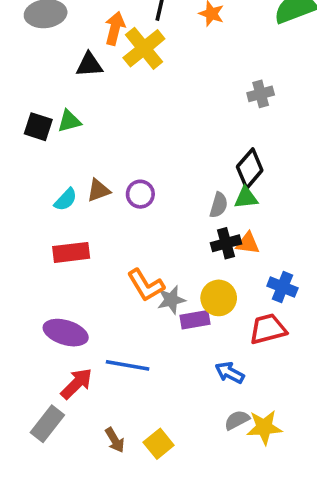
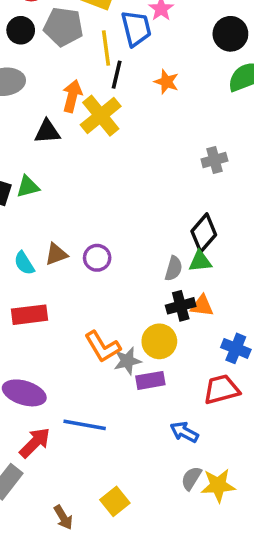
cyan semicircle: (66, 200) -> (24, 263), turned 105
yellow circle: (219, 298) -> (159, 341), moved
gray semicircle: (237, 420) -> (191, 478), turned -30
brown arrow: (115, 440) -> (63, 517), moved

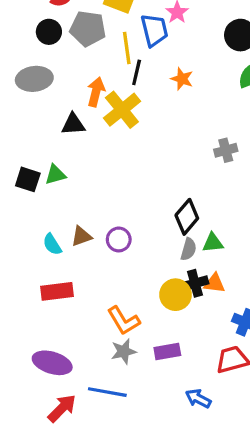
black diamond: (204, 233) -> (187, 217), moved
yellow circle: (159, 341) -> (175, 295), moved
gray star: (127, 361) -> (124, 351), moved

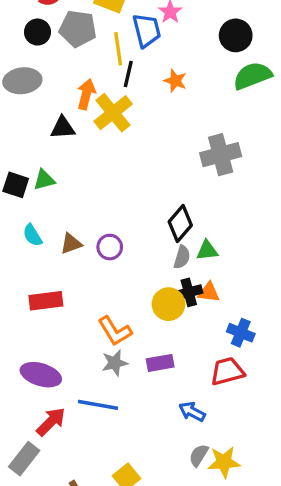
gray cross: (226, 150) -> (221, 155), size x1.6
cyan semicircle: (52, 244) -> (32, 235), moved

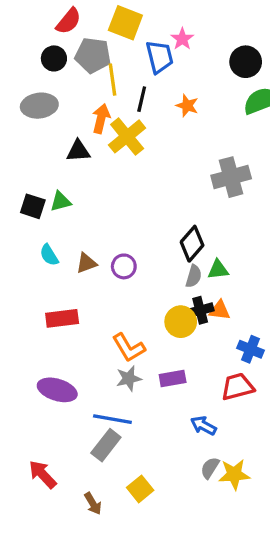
yellow line: (118, 49) -> (112, 80), moved
red arrow: (51, 422) -> (43, 474), moved, turned -88
gray rectangle: (24, 459) -> (106, 445), moved

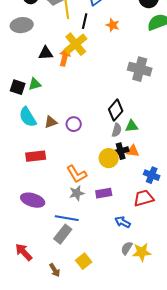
orange arrow: (101, 119) -> (65, 57), moved
gray cross: (231, 177) -> (140, 69), turned 30
cyan semicircle: (49, 255) -> (28, 117), size x1.5

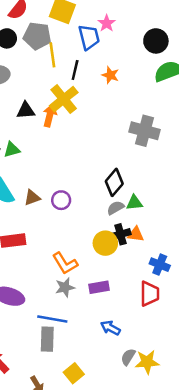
gray semicircle: (117, 130) -> (115, 208), turned -136
red trapezoid: (144, 198) -> (150, 294), turned 105
blue arrow: (123, 222) -> (110, 328), moved
gray rectangle: (63, 234) -> (47, 339), turned -36

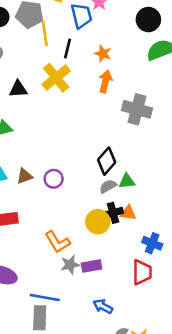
orange arrow: (50, 116) -> (105, 81), moved
gray star: (65, 287) -> (70, 265), moved

